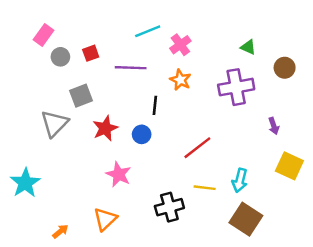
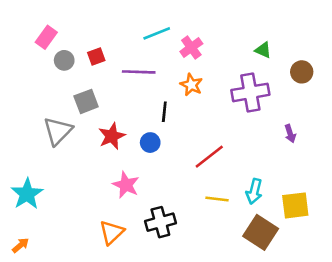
yellow square: (289, 166) -> (295, 205), moved, turned -32
black cross: (169, 207) -> (160, 222), moved
orange arrow: (60, 231) -> (21, 245), moved

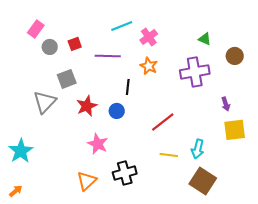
yellow square: (295, 205) -> (235, 130), moved

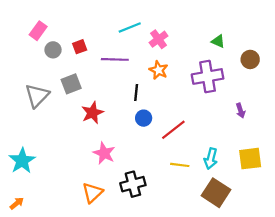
gray triangle: (45, 102) -> (37, 96), moved
blue circle: (117, 111) -> (144, 118), moved
yellow square: (235, 130) -> (250, 159), moved

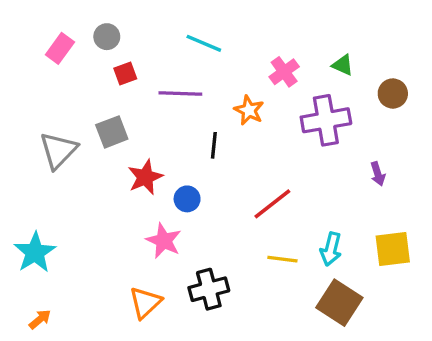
cyan line: (130, 27) -> (204, 43), turned 45
pink cross: (159, 39) -> (284, 72), moved
gray circle: (53, 50) -> (107, 37), moved
blue circle: (144, 118) -> (187, 199), moved
orange arrow: (17, 203) -> (40, 319), moved

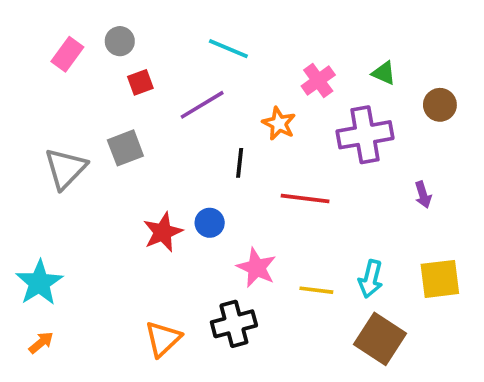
purple line: (180, 94) -> (202, 105), turned -33
red star: (145, 177) -> (163, 232), moved
red line: (272, 204) -> (305, 198), moved, turned 45
pink star: (164, 241) -> (256, 268), moved
orange arrow: (40, 319) -> (41, 343), moved

